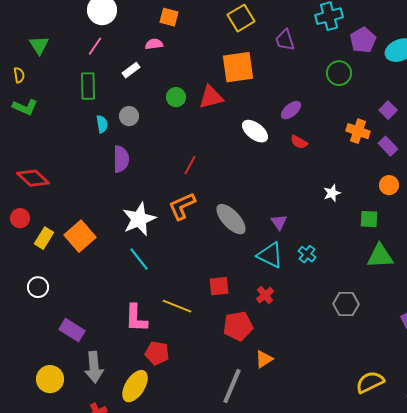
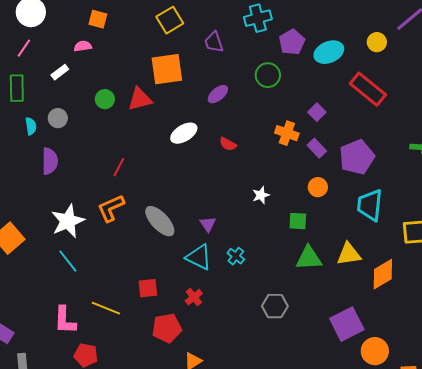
purple ellipse: (291, 110) -> (218, 94), moved
white ellipse: (255, 131) -> (184, 133), turned -68

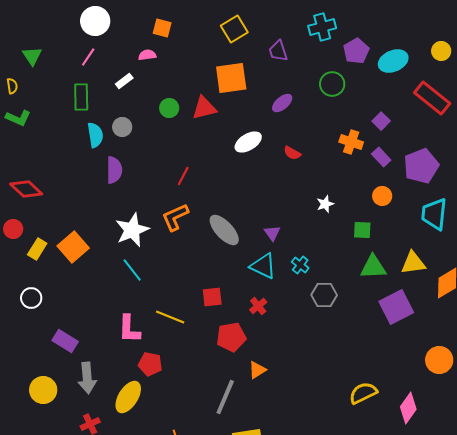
cyan semicircle: (31, 126) -> (95, 135), size x1.4
gray hexagon: (275, 306) -> (324, 295), moved
purple square: (347, 324) -> (396, 307), moved

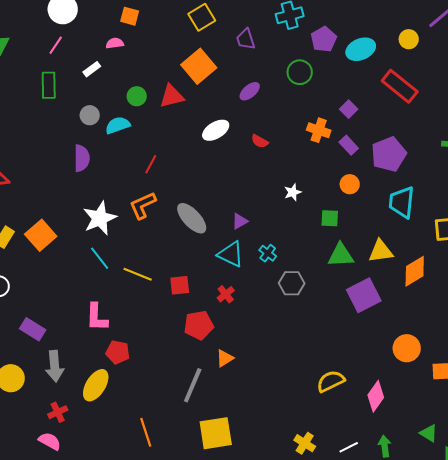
orange square: (231, 78) -> (199, 66), turned -32
cyan semicircle: (95, 135) -> (118, 125), moved, turned -100
purple triangle: (272, 233) -> (240, 221), turned 36
yellow line: (170, 317) -> (138, 274), moved

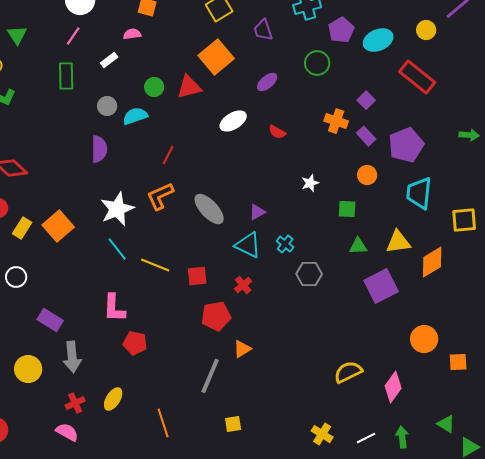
green triangle: (341, 255) -> (358, 246), size x0.7
yellow ellipse: (96, 385) -> (113, 399), moved, size x0.7
yellow square: (216, 433) -> (233, 424), size x0.5

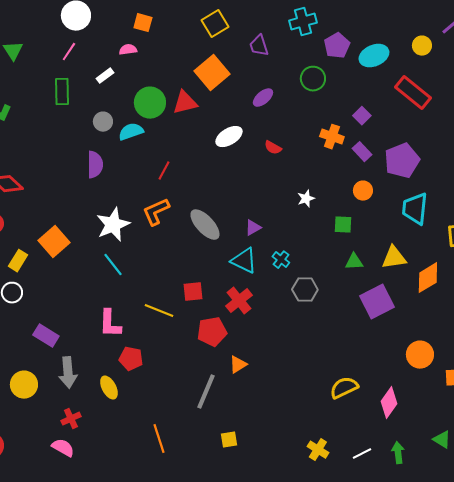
green circle: (154, 87) -> (150, 103), size x1.6
yellow rectangle: (22, 228) -> (18, 261), moved
yellow line: (155, 265) -> (159, 311), moved
red cross: (243, 285) -> (239, 301), size x1.5
yellow ellipse: (113, 399) -> (109, 388), moved, turned -60

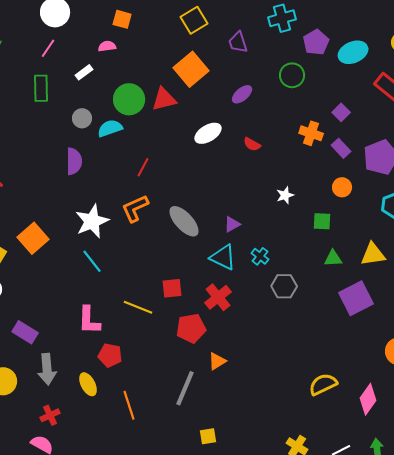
orange line: (159, 439) -> (129, 405), moved

